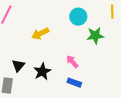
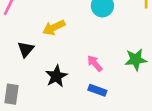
green star: (95, 36) -> (136, 60), moved
black triangle: (18, 66) -> (26, 49), moved

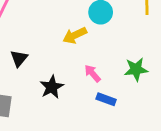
yellow arrow: (54, 28) -> (75, 35), moved
blue rectangle: (97, 90) -> (106, 99), moved

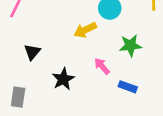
green star: (136, 69) -> (130, 45), moved
blue rectangle: (106, 99) -> (128, 87), moved

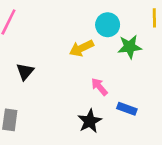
green star: (130, 45) -> (130, 47), moved
black star: (63, 79) -> (90, 121), moved

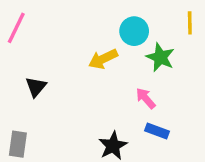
green star: (130, 47) -> (160, 57), turned 30
pink arrow: (99, 87) -> (146, 98), moved

